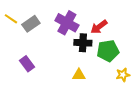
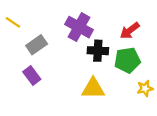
gray rectangle: (31, 24) -> (37, 45), moved
red arrow: (99, 27) -> (130, 31), moved
yellow triangle: (79, 75) -> (93, 88), size x1.5

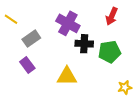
red arrow: (130, 31) -> (112, 16), moved, turned -30
yellow triangle: (93, 88) -> (67, 76), moved
yellow star: (145, 88) -> (125, 87), moved

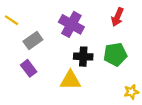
black cross: (84, 44) -> (83, 57), moved

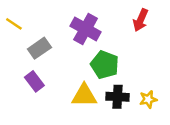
green pentagon: (115, 54) -> (105, 65), moved, turned 30
black cross: (83, 57) -> (117, 97), moved
yellow star: (131, 92) -> (148, 99), moved

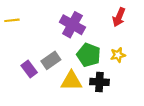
yellow line: (14, 24) -> (12, 20), turned -40
gray rectangle: (39, 48) -> (51, 60), moved
yellow star: (148, 99) -> (118, 55), moved

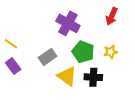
yellow line: (12, 20) -> (11, 44), moved, turned 40
purple rectangle: (29, 69) -> (13, 66), moved
yellow triangle: (71, 81) -> (67, 76), turned 35

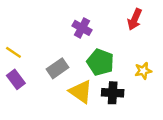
purple cross: (68, 23) -> (82, 28), size x0.7
yellow star: (111, 52) -> (143, 71), moved

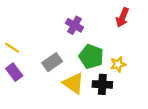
yellow star: (143, 71) -> (118, 64), moved

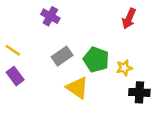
purple cross: (74, 25) -> (50, 16), moved
gray rectangle: (52, 62) -> (62, 56), moved
black cross: (102, 84) -> (139, 92), moved

